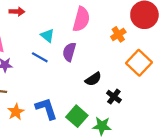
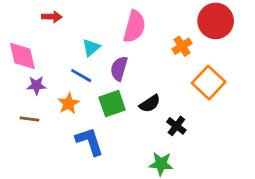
cyan triangle: (47, 36) -> (91, 48), turned 40
orange star: (16, 112) -> (69, 104), moved
green square: (77, 116) -> (112, 104), moved, turned 30

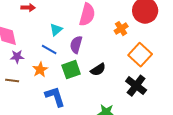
black cross: (176, 126) -> (136, 86), moved, size x1.5

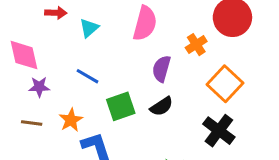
cyan triangle: (56, 30) -> (89, 28), moved
purple semicircle: (76, 45) -> (161, 69), moved
orange star: (40, 70) -> (71, 120), moved

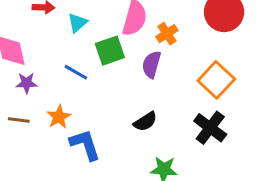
orange cross: (196, 45) -> (167, 34), moved
green square: (121, 106) -> (110, 51), moved
black semicircle: (161, 106) -> (145, 122), moved

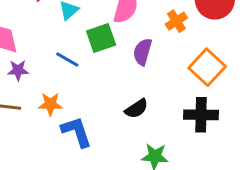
orange cross: (167, 34) -> (176, 21), moved
orange star: (59, 117) -> (50, 104), turned 30
black cross: (210, 128) -> (201, 115), turned -36

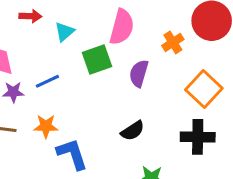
blue line: (67, 59) -> (47, 81), moved, turned -55

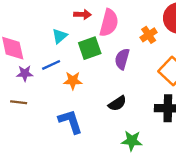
red arrow: (30, 16) -> (82, 14), moved
cyan triangle: (64, 32) -> (60, 36), moved
orange star: (46, 126) -> (73, 81), moved

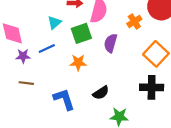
orange star: (73, 81) -> (78, 63), moved
brown line: (19, 102) -> (26, 83), moved
black semicircle: (117, 103) -> (101, 93), moved

